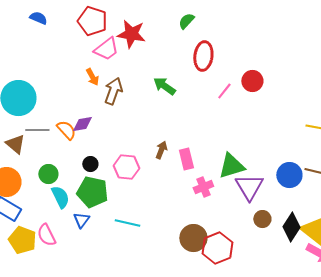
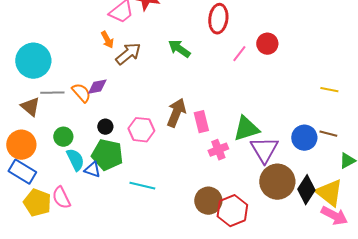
brown arrow: (113, 91) -> (128, 54), turned 32
brown arrow: (161, 150) -> (176, 113), size x1.6
brown circle: (262, 219) -> (277, 182), size x2.0
blue triangle: (81, 220) -> (92, 170), moved, turned -48

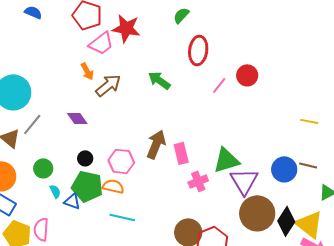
purple diamond: (97, 87) -> (77, 118), turned 65
gray line: (52, 93) -> (32, 124), turned -50
orange semicircle: (81, 93) -> (113, 186), moved, turned -35
cyan semicircle: (75, 160) -> (55, 191), size x0.6
pink semicircle: (61, 198) -> (41, 229), turned 30

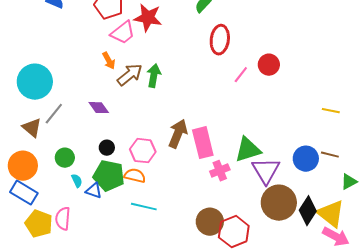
green arrow: (159, 80) -> (154, 76), moved, turned 65
pink rectangle: (181, 153) -> (203, 143), size x1.4

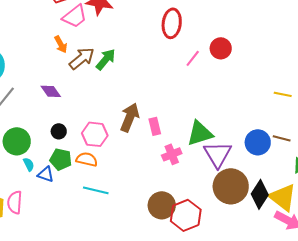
green arrow: (154, 76) -> (106, 59), turned 30
pink rectangle: (203, 143) -> (155, 126), size x0.6
green circle: (65, 158) -> (17, 141), size x1.4
green pentagon: (109, 176) -> (61, 159), size x0.7

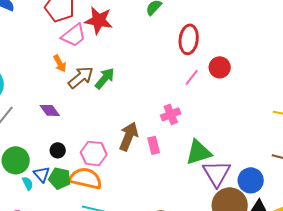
red ellipse: (172, 23) -> (189, 39), moved
blue circle: (258, 142) -> (251, 180), moved
pink cross: (172, 154) -> (171, 114), moved
orange semicircle: (87, 159) -> (86, 178), size x1.5
blue triangle: (46, 174) -> (42, 174), moved, turned 30

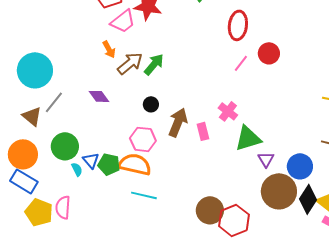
pink cross: (171, 114) -> (228, 111), moved, turned -30
black circle: (58, 150) -> (151, 104), moved
purple triangle: (217, 173) -> (266, 159), size x0.6

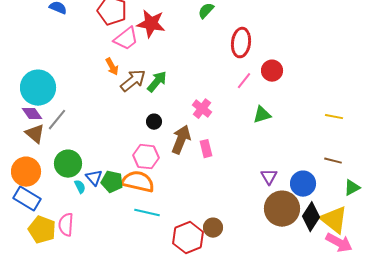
purple diamond: (99, 96) -> (32, 114), moved
pink cross: (228, 111) -> (202, 109), moved
green triangle: (248, 138) -> (262, 115), moved, size x0.7
brown circle: (210, 210) -> (213, 228), size x0.7
red hexagon: (234, 220) -> (188, 238), moved

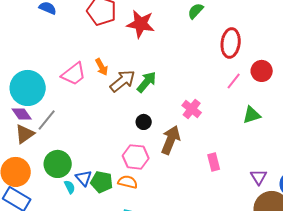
pink trapezoid: (126, 39) -> (74, 74), moved
brown triangle: (35, 134) -> (25, 134), turned 45
pink rectangle: (206, 149) -> (214, 162), moved
orange semicircle: (138, 182) -> (128, 182), size x0.6

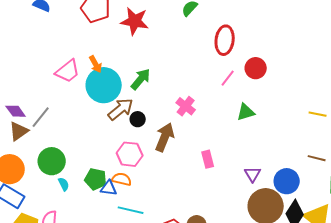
brown arrow: (123, 81) -> (121, 109), moved
cyan circle: (28, 88) -> (104, 85), moved
blue triangle: (84, 178) -> (109, 188), moved, turned -42

